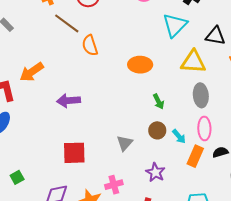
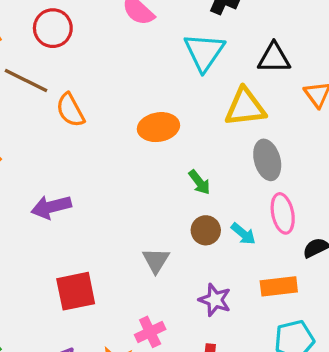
orange rectangle: (195, 156) -> (279, 286), moved, turned 70

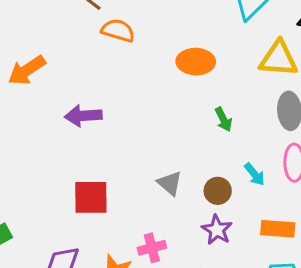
orange semicircle: (70, 110) -> (118, 30), turned 124
brown circle: (206, 230) -> (218, 191), moved
gray triangle: (156, 260) -> (170, 183), turned -32

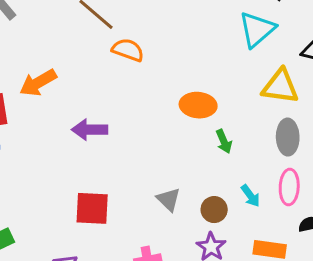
orange ellipse: (196, 62) -> (198, 105), moved

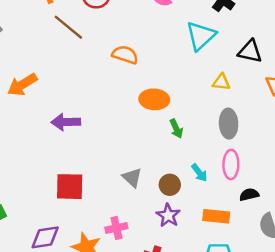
orange semicircle: (128, 50) -> (125, 55), moved
yellow triangle: (280, 86) -> (221, 82), size x0.6

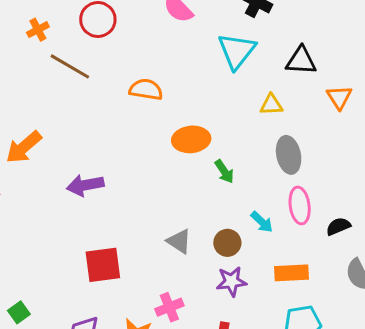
black semicircle: (249, 195) -> (338, 226), moved
purple star: (168, 215) -> (231, 281), turned -30

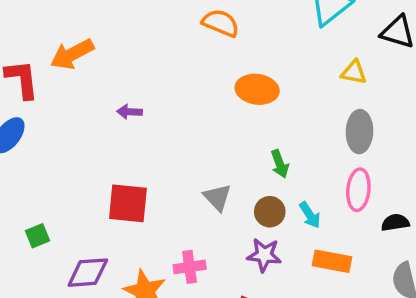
green arrow: (224, 171) -> (280, 164), moved
purple arrow: (85, 185) -> (129, 112), size x0.6
cyan arrow: (262, 222) -> (310, 215), moved
green square: (19, 312) -> (38, 236), moved

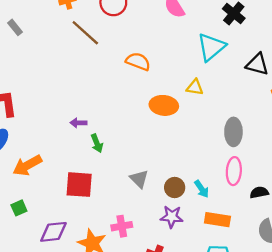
orange arrow: (72, 54) -> (27, 165), moved
yellow triangle: (354, 72) -> (195, 87), moved
green arrow: (280, 164) -> (97, 143), moved

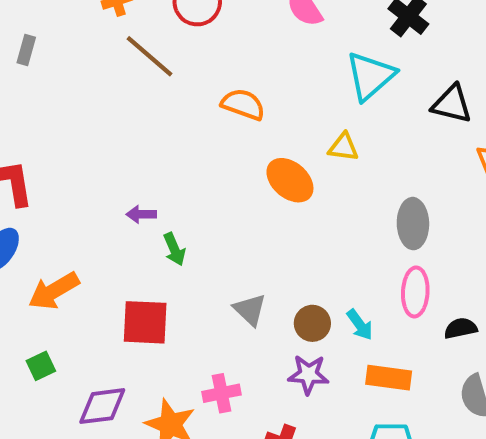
gray rectangle: (15, 27) -> (26, 50), turned 56
orange ellipse: (164, 105) -> (290, 180), turned 36

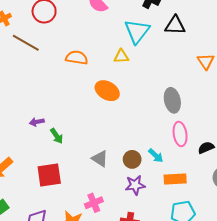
black triangle: (452, 104) -> (175, 25), moved
yellow triangle: (343, 147) -> (121, 56), moved

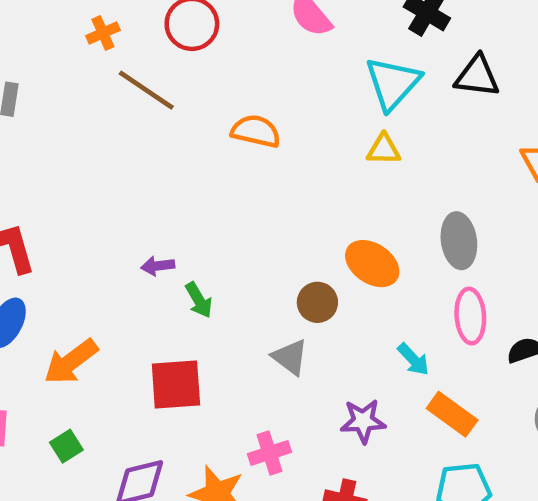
yellow triangle: (121, 56) -> (384, 149), moved
orange ellipse: (107, 91) -> (372, 264), moved
brown circle: (132, 159) -> (317, 302), moved
orange rectangle: (175, 179) -> (452, 414), turned 35

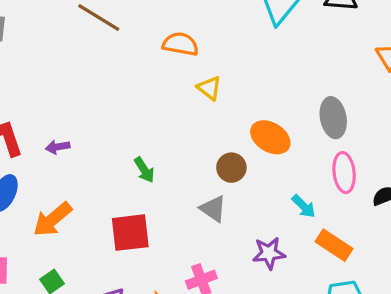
yellow triangle: (384, 149) -> (209, 88), moved, turned 40
purple arrow: (158, 266) -> (58, 147), moved

